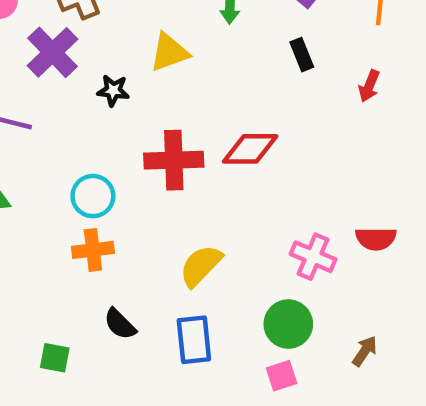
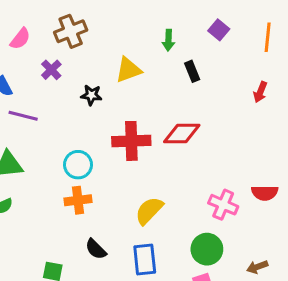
purple cross: (53, 52) -> (51, 70), size x0.6
black rectangle: (302, 55) -> (192, 71), moved
brown arrow: (365, 351) -> (257, 267), turned -144

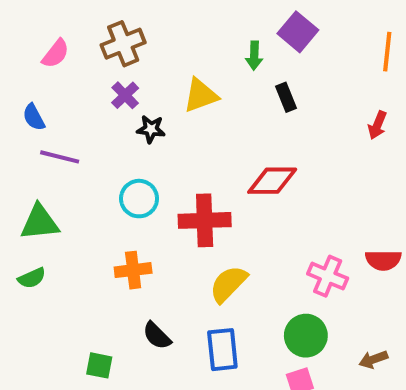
purple square: (219, 30) -> (298, 32), moved, size x1.4
purple cross: (51, 70) -> (125, 95), moved
red cross: (131, 141) -> (205, 220), moved
cyan circle: (78, 165) -> (139, 199), moved

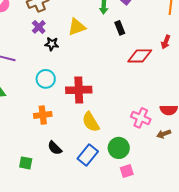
red diamond: (272, 181) -> (140, 56), moved
yellow semicircle: (228, 284) -> (91, 122), turned -75
green circle: (306, 336) -> (119, 148), moved
blue rectangle: (222, 350) -> (88, 155), turned 45
brown arrow: (373, 359) -> (164, 134), moved

